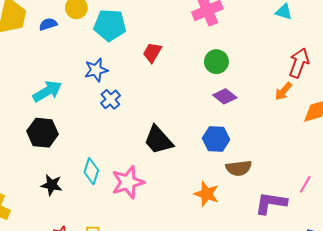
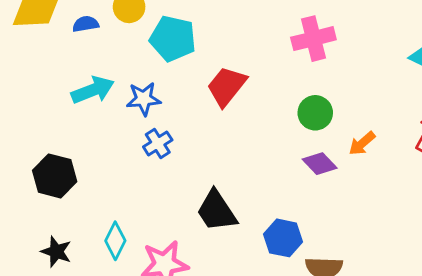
red trapezoid: (152, 53) -> (227, 86), size x1.4
cyan arrow: (47, 91) -> (93, 90), moved
orange arrow: (283, 91) -> (362, 143), moved
blue hexagon: (216, 139) -> (283, 238), moved

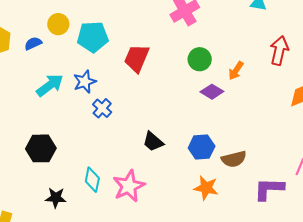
black trapezoid: (217, 211) -> (153, 142), size x0.7

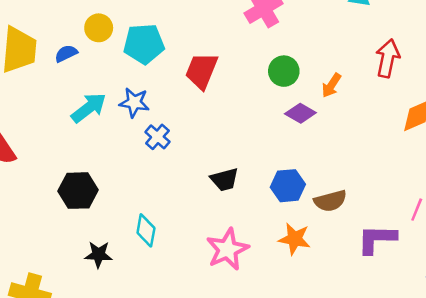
blue star: (85, 82) -> (134, 103), turned 30
black trapezoid: (153, 142) -> (225, 180), turned -55
pink star: (129, 186) -> (227, 249), moved

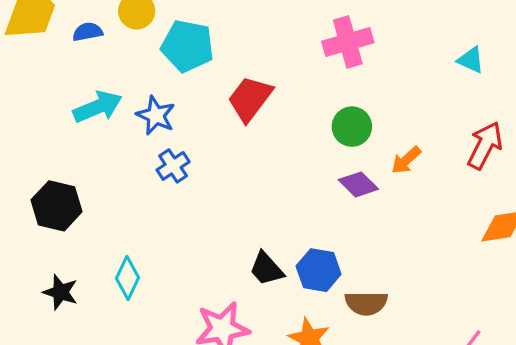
black trapezoid: (225, 180) -> (266, 269), moved, turned 48

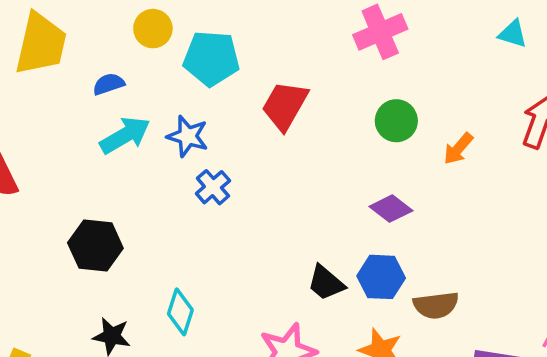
blue semicircle: (88, 32) -> (109, 84), moved
purple diamond: (358, 184) -> (391, 209), moved

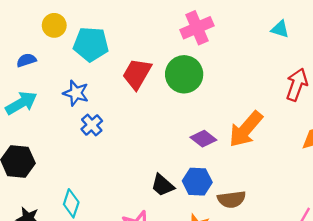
green circle: (396, 121) -> (184, 74), moved, size x1.4
cyan arrow: (125, 135) -> (21, 103), moved
orange arrow: (458, 149) -> (246, 129), moved, size x1.8

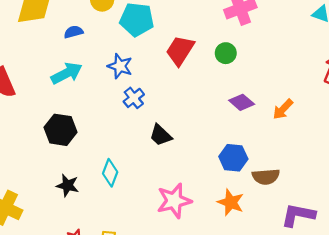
green circle: (184, 74) -> (226, 53), size x0.6
orange arrow: (246, 129) -> (283, 109), size x0.6
purple diamond: (203, 139) -> (242, 102), moved
black trapezoid: (163, 185) -> (161, 135), moved

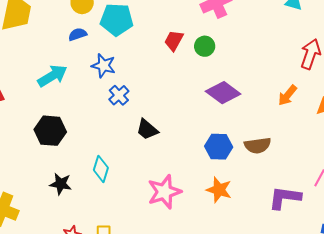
blue semicircle: (73, 32) -> (78, 34), moved
red trapezoid: (180, 50) -> (174, 41), moved, size x0.7
purple diamond: (242, 102) -> (223, 93), size x1.4
orange arrow: (283, 109) -> (287, 95), moved
brown semicircle: (266, 177) -> (258, 145), moved

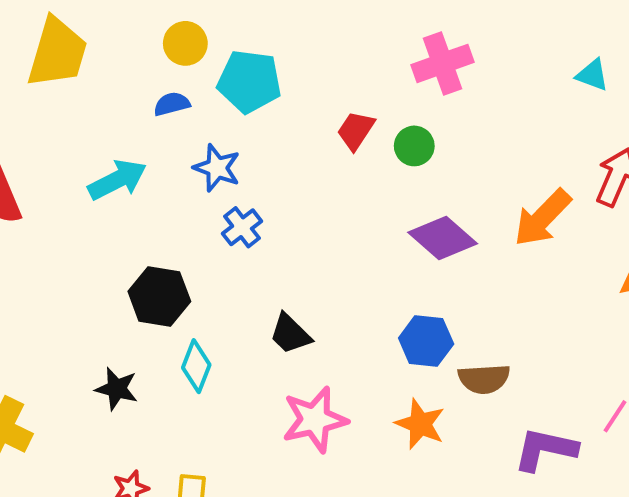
orange arrow: (287, 95) -> (542, 218), moved, size x1.5
black trapezoid: (147, 130) -> (290, 334), moved
black hexagon: (50, 131) -> (159, 296), moved
brown semicircle: (258, 145) -> (484, 379), moved

